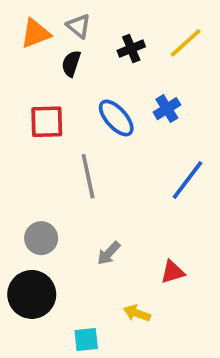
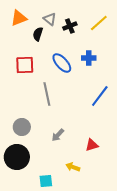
gray triangle: (79, 26) -> (50, 19), moved
blue cross: (167, 109) -> (89, 58), turned 32

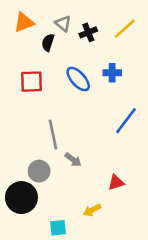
gray line: (47, 94) -> (53, 134), moved
gray circle: (22, 127) -> (39, 171), moved
gray arrow: (58, 135) -> (73, 160), moved, turned -96
yellow arrow: (73, 167) -> (92, 210), turned -48

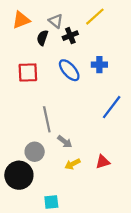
yellow line: (125, 29) -> (95, 17), moved
black cross: (88, 32) -> (70, 36), moved
yellow arrow: (92, 210) -> (73, 164), moved

